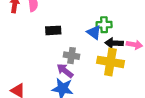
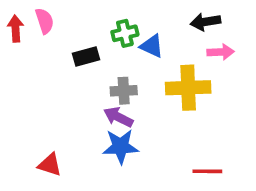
green cross: (104, 25) -> (125, 33), moved
black arrow: (114, 43) -> (205, 22), moved

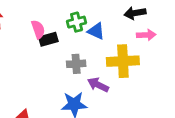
pink semicircle: (45, 21) -> (38, 29), moved
purple arrow: (118, 117) -> (98, 85), moved

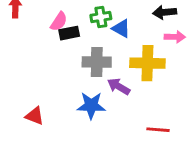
pink semicircle: (38, 29) -> (59, 22), turned 48
gray cross: (76, 64) -> (97, 62), size x1.4

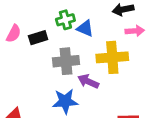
pink semicircle: (59, 22) -> (14, 34), moved

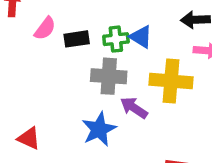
green cross: (65, 20) -> (116, 39), moved
blue star: (65, 101) -> (99, 129), turned -30

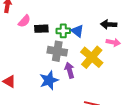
yellow cross: (171, 81) -> (92, 57), turned 30
purple arrow: (134, 108) -> (70, 70), turned 35

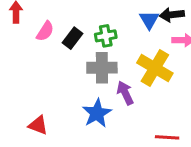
black rectangle: (41, 29) -> (73, 38), turned -40
blue triangle: (77, 31) -> (149, 20), moved, turned 32

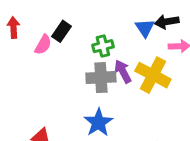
black rectangle: (73, 38) -> (62, 31), moved
purple arrow: (125, 93) -> (123, 71), moved

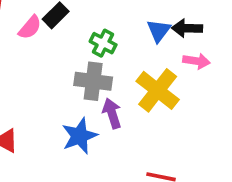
green cross: (103, 46) -> (103, 43), turned 30
purple arrow: (123, 71) -> (112, 113), moved

